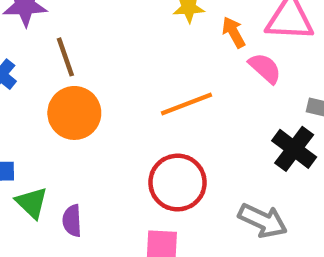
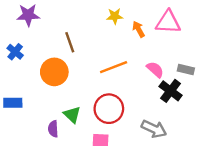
brown line: (65, 57) -> (70, 42), moved
pink semicircle: (265, 68) -> (155, 70), moved
green triangle: (32, 203) -> (72, 115), moved

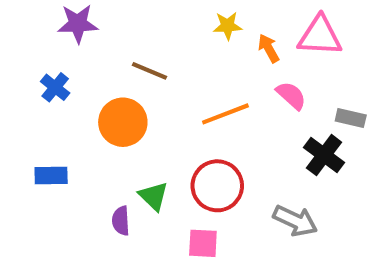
brown line: (70, 42) -> (150, 71), turned -48
pink semicircle: (155, 70) -> (291, 96), moved

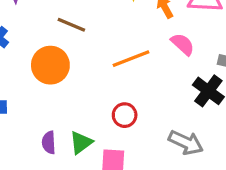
red circle: (217, 186) -> (125, 115), size x0.6
green triangle: (154, 196) -> (81, 143), moved, turned 40

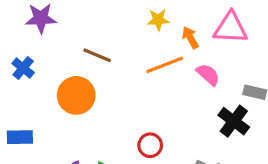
orange line: (131, 59) -> (165, 65), moved

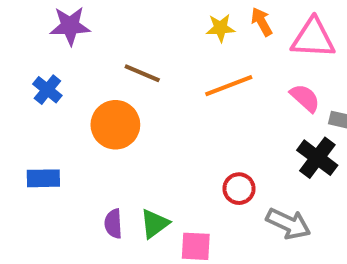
orange arrow: (190, 38) -> (262, 22), moved
pink semicircle: (208, 74) -> (305, 98), moved
red circle: (150, 145) -> (239, 189), moved

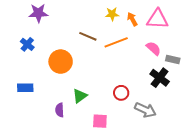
orange arrow: (262, 22) -> (132, 19), moved
brown line: (142, 73) -> (88, 36), moved
green triangle: (155, 224) -> (80, 96), moved

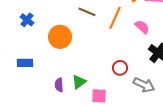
orange line: (116, 42) -> (115, 18), turned -45
pink semicircle: (153, 48) -> (142, 27), moved
green triangle: (80, 96) -> (79, 82), moved

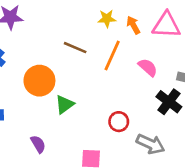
green triangle: (79, 82) -> (65, 104), moved
purple semicircle: (59, 85) -> (38, 144), turned 152

